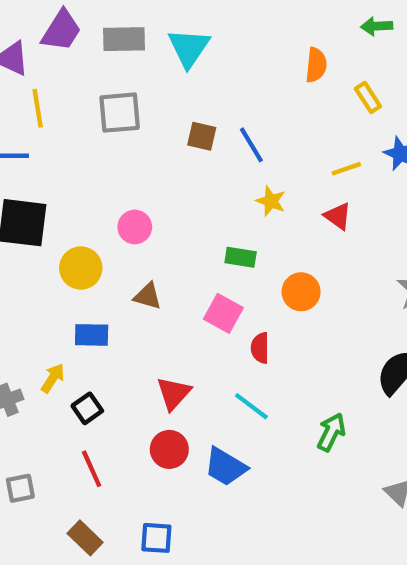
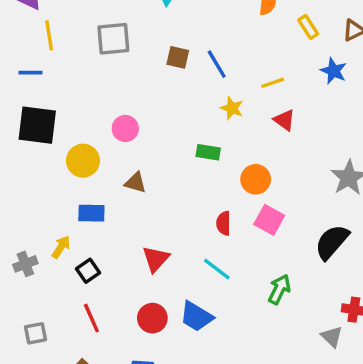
yellow line: (346, 169) -> (273, 83), moved
pink square: (223, 313) -> (269, 220), moved
red circle: (169, 449) -> (152, 318), moved

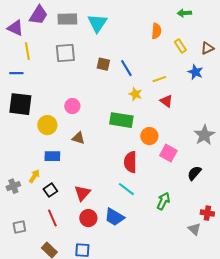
green rectangle: (208, 152) -> (121, 120), size x1.6
pink square: (269, 220) -> (168, 153), moved
red semicircle: (223, 223) -> (130, 162), size x1.5
black semicircle: (332, 242) -> (194, 173), size x0.7
red triangle: (156, 259) -> (82, 193), moved

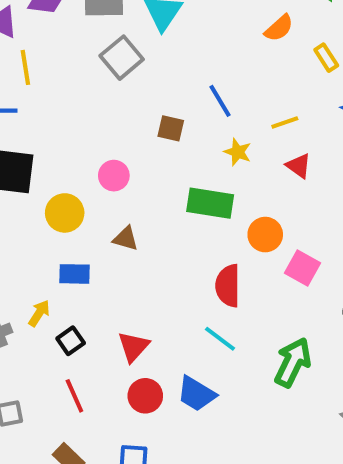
orange semicircle: (156, 31) -> (279, 28), turned 42
gray square: (65, 53) -> (122, 58), moved, turned -35
brown square: (103, 64) -> (171, 128), moved
green arrow: (163, 201) -> (293, 362), size x1.4

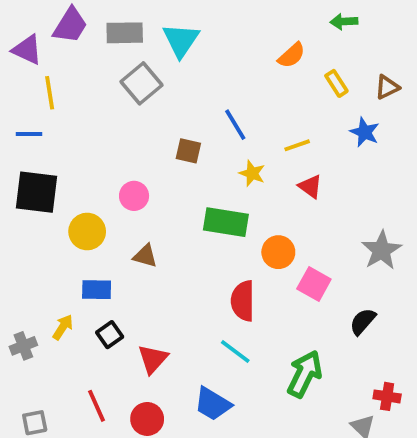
black square: (71, 341) -> (110, 335), moved
red circle: (145, 396) -> (147, 419), moved

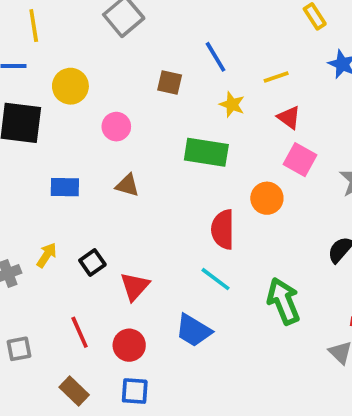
yellow circle: (87, 232) -> (70, 86), moved
orange circle: (278, 252) -> (267, 198), moved
pink square: (314, 284) -> (300, 160), moved
blue rectangle: (97, 290) -> (65, 187), moved
green arrow: (305, 374) -> (283, 301), turned -48

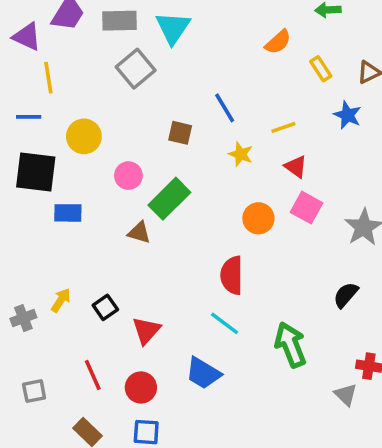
green rectangle: (206, 152) -> (169, 199), moved, turned -54
blue rectangle: (65, 187) -> (68, 213), moved
orange circle: (267, 198) -> (258, 218), moved

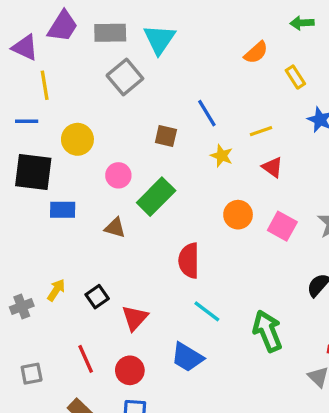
pink square: (307, 208) -> (282, 226), moved
brown triangle: (139, 233) -> (115, 228), moved
red semicircle: (232, 275) -> (189, 261), moved

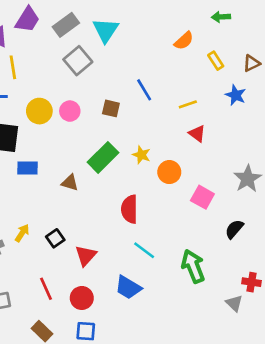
gray rectangle: (110, 33) -> (66, 25), turned -35
yellow star: (222, 156) -> (141, 155), moved
pink circle: (118, 175) -> (70, 111), moved
pink square: (282, 226) -> (202, 197), moved

